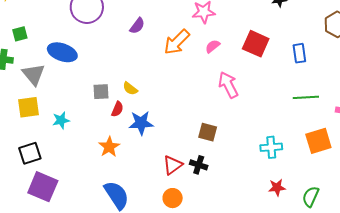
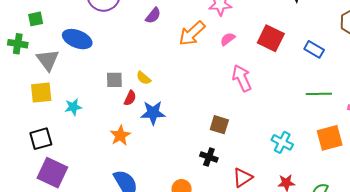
blue rectangle: (299, 53) -> (314, 49), turned -54
cyan cross: (271, 147) -> (282, 142), turned 30
red triangle: (173, 165) -> (243, 178), moved

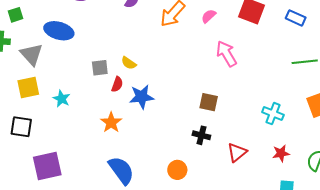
cyan star: (73, 107) -> (62, 99), turned -30
black square: (41, 139) -> (21, 127), moved, turned 30
purple square: (52, 173) -> (47, 166), turned -32

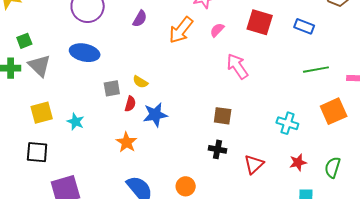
blue ellipse: (59, 31) -> (85, 53), moved
gray triangle: (31, 54) -> (40, 66), moved
orange circle: (177, 170) -> (186, 186), moved

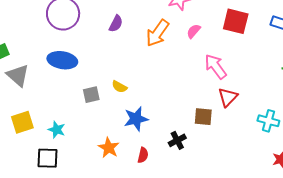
red semicircle: (130, 104) -> (143, 155), moved
black cross: (218, 149) -> (177, 140), moved, turned -36
black square: (37, 152) -> (47, 158), moved
red triangle: (254, 164) -> (228, 97), moved

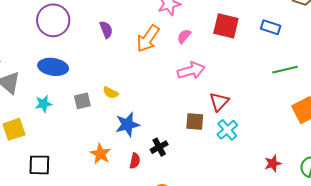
purple semicircle: (116, 24) -> (106, 30), turned -48
pink arrow: (216, 66) -> (191, 71), moved, turned 112
cyan cross: (268, 121) -> (227, 130), moved, turned 35
cyan star: (57, 130) -> (43, 104), moved, turned -30
black cross: (177, 140) -> (159, 147), moved

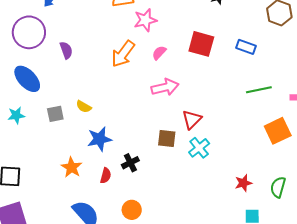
purple semicircle: (106, 30) -> (66, 50), moved
blue ellipse: (53, 67) -> (27, 79), turned 36

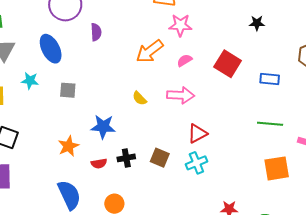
blue rectangle: (246, 47) -> (270, 79), turned -30
yellow semicircle: (84, 107) -> (139, 98), moved
brown square: (167, 138) -> (160, 158), moved
red semicircle: (106, 176) -> (99, 163), turned 49

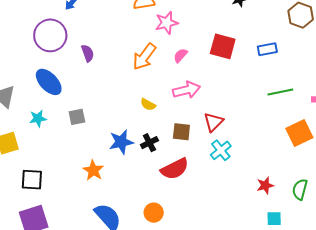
black cross: (126, 158) -> (149, 143), moved
brown square: (160, 158) -> (181, 132), moved
red semicircle: (99, 163) -> (175, 169), moved, size x1.8

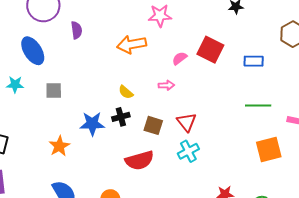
pink semicircle: (180, 55) -> (180, 58), moved
orange arrow: (144, 57) -> (132, 44), turned 32
pink arrow: (187, 90) -> (166, 85), size x0.6
red triangle: (213, 122) -> (187, 122), turned -35
black cross: (149, 143) -> (121, 117), moved

